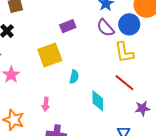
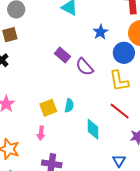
purple rectangle: (68, 26) -> (63, 55), turned 63
purple semicircle: (105, 28) -> (85, 67), moved
yellow square: (50, 55) -> (48, 108), moved, size x0.7

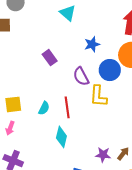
purple semicircle: (85, 67) -> (81, 76), moved
yellow square: (48, 108) -> (13, 104), moved
red line: (120, 111) -> (67, 107), moved, turned 30

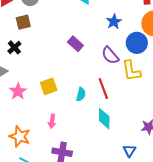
yellow square: (13, 104) -> (49, 86), moved

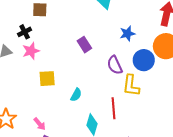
red line: (103, 88) -> (114, 108), moved
pink star: (18, 91) -> (31, 51), moved
pink arrow: (52, 121) -> (40, 124), moved, turned -64

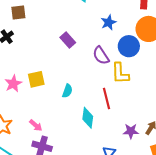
pink star: (31, 51) -> (13, 84), moved

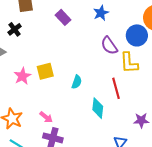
blue star: (109, 22) -> (101, 13), moved
purple rectangle: (68, 40) -> (63, 17), moved

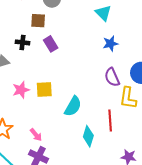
purple rectangle: (63, 17) -> (51, 44), moved
black cross: (15, 29) -> (23, 42), turned 32
cyan semicircle: (77, 82) -> (73, 106), size x1.5

